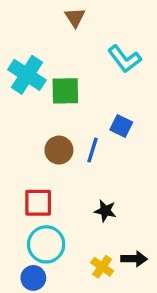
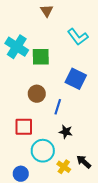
blue square: (121, 126) -> (76, 79), size x1.5
blue line: (92, 150) -> (58, 107), moved
cyan circle: (46, 244) -> (43, 151), moved
black arrow: (134, 259) -> (84, 162), turned -140

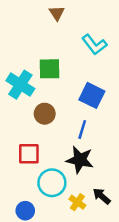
cyan cross: (17, 47) -> (20, 85), moved
blue line: (58, 107) -> (82, 129), moved
black star: (66, 132) -> (80, 160), size x1.6

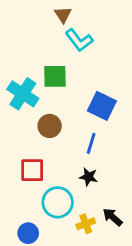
cyan L-shape: (94, 45) -> (79, 40), moved
black star: (80, 160) -> (88, 177), size x0.6
yellow cross: (77, 202) -> (86, 224), turned 35

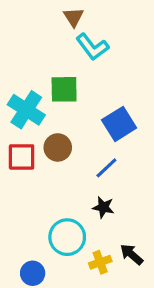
blue square: (102, 106) -> (119, 124), turned 32
blue line: (91, 143) -> (106, 168), turned 30
red square: (32, 170) -> (22, 157), moved

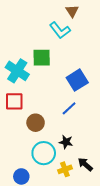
brown triangle: (73, 17) -> (72, 11), moved
brown circle: (58, 147) -> (36, 123), moved
black star: (103, 207) -> (66, 142), moved

